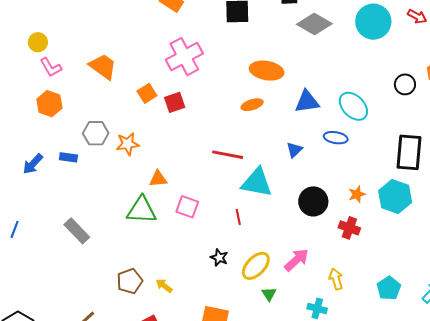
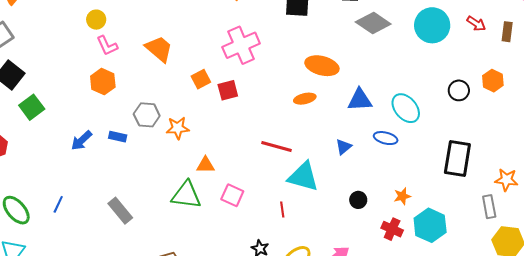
cyan hexagon: (395, 196) -> (430, 225), moved
black circle: (313, 201) -> (358, 200), size x0.6

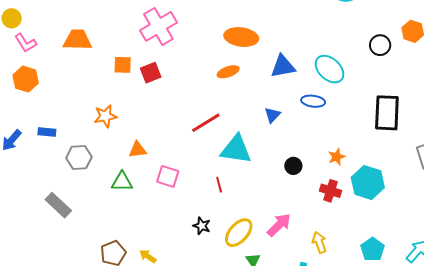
orange trapezoid: (159, 49) -> (77, 40), turned -32
orange square: (201, 79) -> (123, 65), turned 36
gray hexagon: (147, 115) -> (79, 157), moved
red line: (277, 146) -> (206, 123), turned -40
green triangle: (186, 195) -> (122, 182), size x0.7

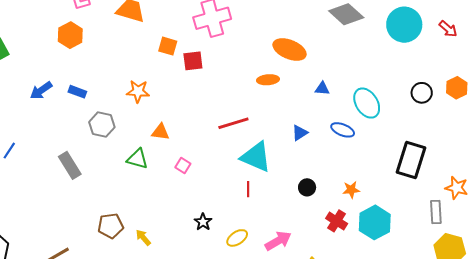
blue triangle: (283, 66) -> (322, 89), size x0.6
pink square: (168, 176) -> (183, 165), size x0.7
red line: (219, 185) -> (248, 189), moved
yellow ellipse: (239, 233) -> (237, 238), size x0.7

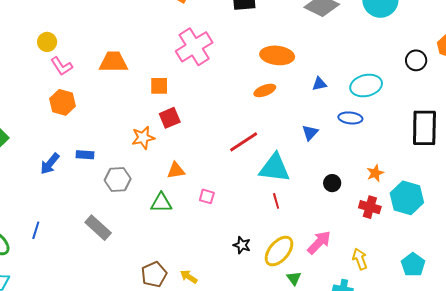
red square: (193, 61) -> (170, 118), moved
cyan ellipse: (367, 103) -> (366, 85), turned -56
yellow ellipse: (237, 238) -> (279, 251), size x1.5

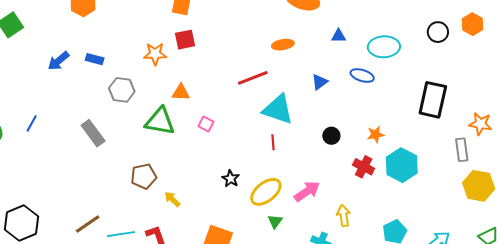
orange ellipse: (265, 90) -> (283, 45), moved
green triangle: (161, 203) -> (160, 121), size x1.4
brown pentagon: (154, 274) -> (144, 176), moved

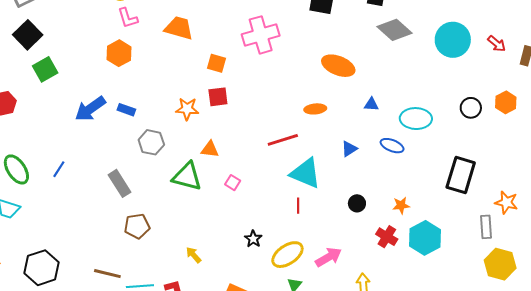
blue arrow: (58, 61) -> (90, 109), size x1.4
brown pentagon: (144, 176) -> (137, 226), moved
brown line: (88, 224) -> (107, 274), turned 44

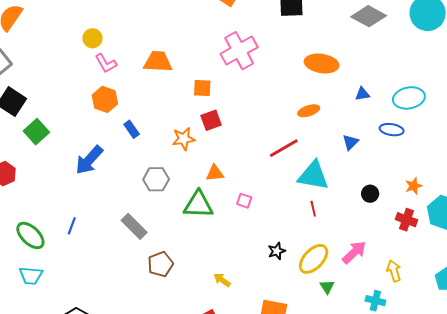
blue rectangle: (126, 110) -> (132, 129), moved, turned 48
black star: (253, 239) -> (277, 251), turned 30

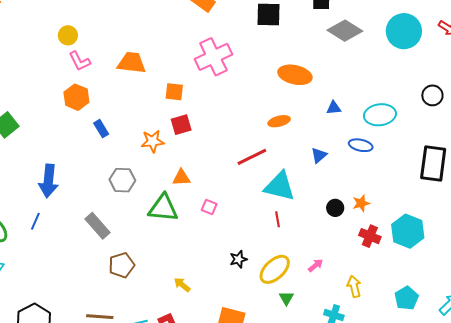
blue arrow: (89, 160) -> (48, 181), moved, turned -40
orange star: (414, 186) -> (361, 203), moved
pink arrow: (354, 252) -> (316, 265), size x0.6

